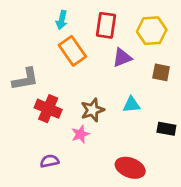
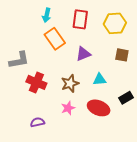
purple triangle: (122, 58) -> (83, 54), moved
black rectangle: (166, 129) -> (126, 98), turned -40
pink star: (80, 134) -> (68, 108), moved
red ellipse: (130, 168) -> (99, 108), moved

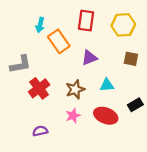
cyan arrow: (47, 15) -> (40, 25), moved
red cross: (36, 82) -> (39, 88), turned 30

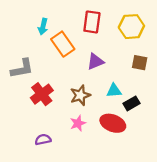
black rectangle: (135, 105) -> (131, 103), moved

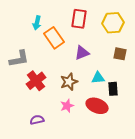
black rectangle: (131, 103) -> (113, 89), turned -64

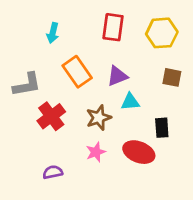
orange rectangle: (54, 38) -> (77, 72), moved
cyan triangle: (98, 78) -> (130, 102), moved

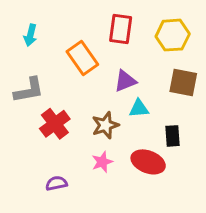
cyan arrow: (53, 33) -> (30, 35), moved
orange rectangle: (77, 72) -> (82, 58), moved
brown square: (172, 77) -> (183, 82), size x1.4

